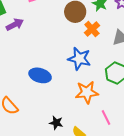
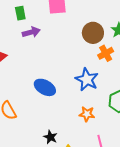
orange star: (87, 92) -> (87, 114), size x0.7

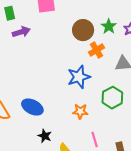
blue star: (87, 79) -> (79, 77), turned 30
blue ellipse: (45, 87) -> (32, 107), moved

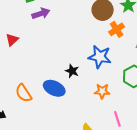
blue star: (79, 77) -> (100, 57), turned 30
black star: (45, 136) -> (72, 71), moved

